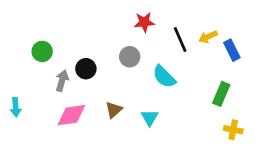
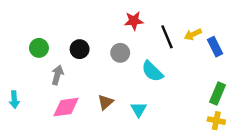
black circle: (86, 69) -> (80, 49), moved
green rectangle: (221, 94) -> (217, 93), moved

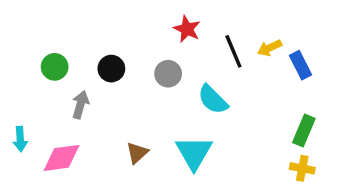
red star: (134, 21) -> (187, 29), turned 30
brown triangle: (105, 102) -> (137, 153), moved
pink diamond: (66, 107) -> (61, 158), moved
cyan triangle: (139, 109) -> (194, 153), size x1.6

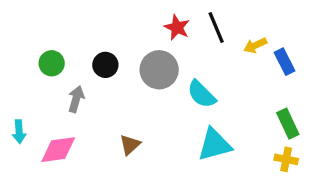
black line: (233, 51) -> (216, 27), moved
gray circle: (168, 74) -> (159, 70), size x1.5
green rectangle: (304, 130) -> (288, 124), turned -48
cyan triangle: (194, 153) -> (214, 145), moved, turned 45

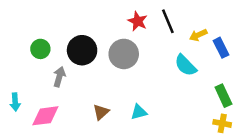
black circle: (105, 65) -> (82, 50), size x1.5
cyan semicircle: (201, 94) -> (186, 65), moved
cyan triangle: (214, 145) -> (139, 112), moved, size x0.6

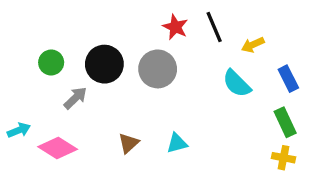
blue rectangle: (221, 48) -> (288, 79), moved
gray arrow: (59, 77) -> (75, 98), turned 30
cyan arrow: (15, 102) -> (19, 130), turned -108
pink diamond: (45, 116) -> (58, 148), turned 40

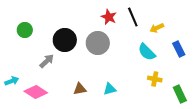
green circle: (51, 62) -> (25, 30), moved
green rectangle: (285, 122) -> (180, 94), moved
brown triangle: (129, 143) -> (80, 89), turned 32
yellow cross: (283, 158) -> (155, 79), moved

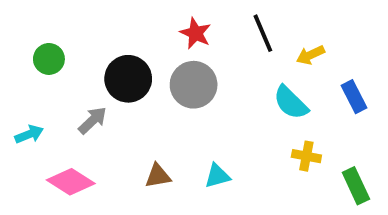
red star: (109, 17) -> (196, 33), moved
cyan arrow: (12, 81) -> (29, 134), moved

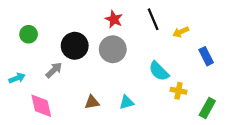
cyan semicircle: (291, 103) -> (159, 71), moved
pink diamond: (71, 182) -> (41, 106), turned 45
green rectangle: (356, 186) -> (207, 108), turned 54

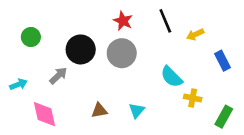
cyan triangle: (127, 102) -> (137, 110), turned -35

